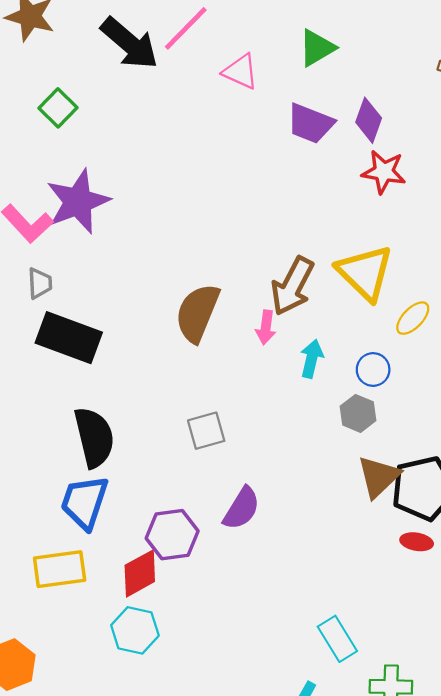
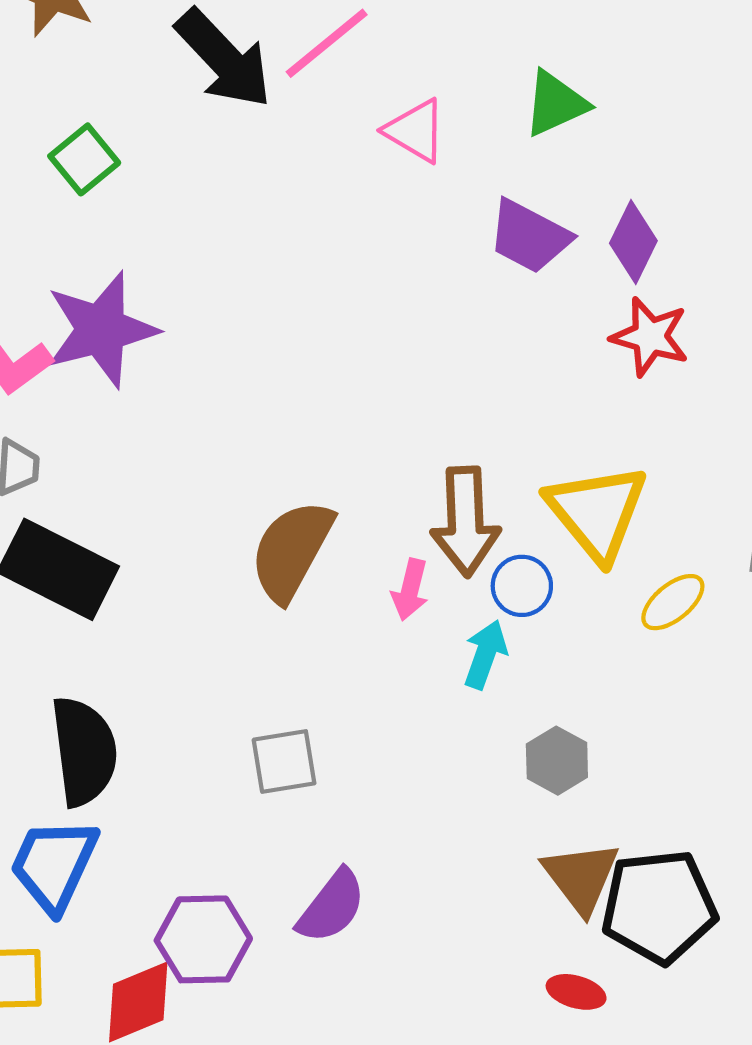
brown arrow: (292, 286) -> (465, 522), turned -36
blue circle: (373, 370) -> (522, 586), moved
brown triangle: (379, 477) -> (581, 877), turned -30
red ellipse: (417, 542) -> (576, 992), moved

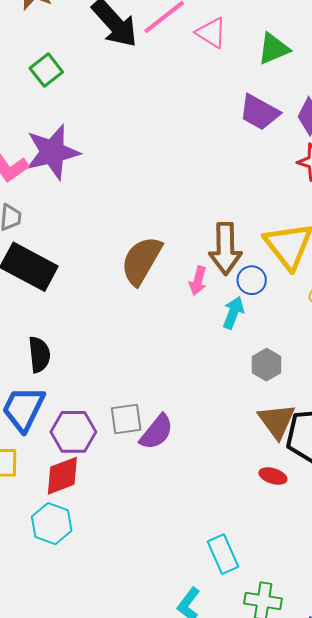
pink triangle: (415, 131) -> (211, 33), moved
black semicircle: (84, 751) -> (39, 355), size x0.7
gray square: (284, 761) -> (126, 419), moved
purple hexagon: (203, 939) -> (73, 432), moved

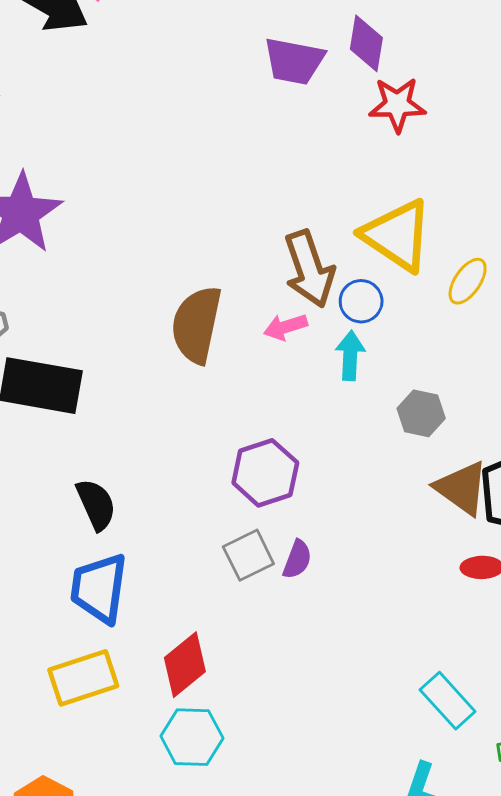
pink arrow: (198, 281) -> (286, 327), turned 76
purple hexagon: (73, 432) -> (265, 473), moved
purple semicircle: (156, 432) -> (297, 559), size x0.7

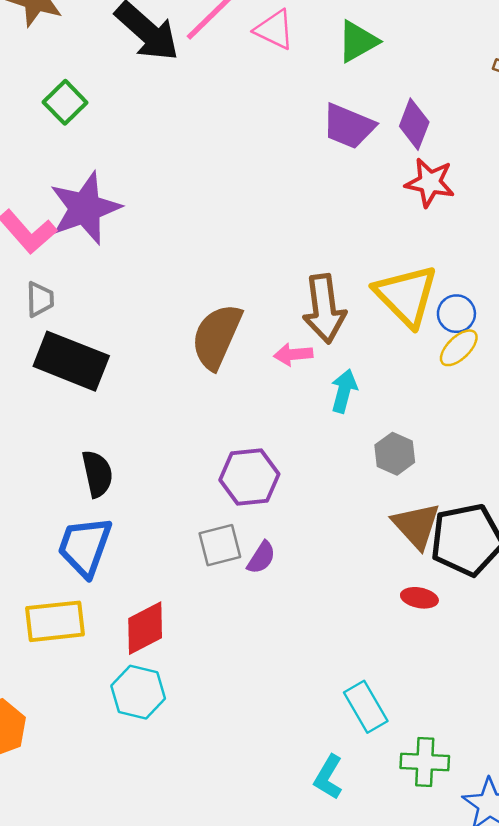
blue circle: (361, 301) -> (456, 314), moved

